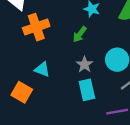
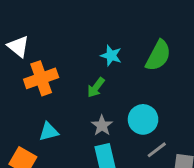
cyan triangle: (42, 69) -> (49, 132), turned -35

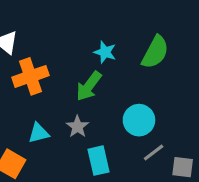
green arrow: (96, 87) -> (89, 86), size x1.4
gray star: (102, 126) -> (77, 127), moved

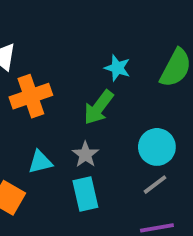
gray line: (154, 152) -> (155, 185), moved
cyan rectangle: (98, 161) -> (85, 194), moved

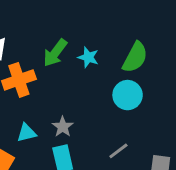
green arrow: (99, 107) -> (55, 53), moved
cyan circle: (157, 147) -> (128, 95), moved

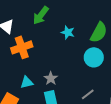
green arrow: (55, 53) -> (41, 15), moved

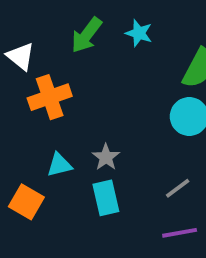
cyan star: (68, 32) -> (139, 33), moved

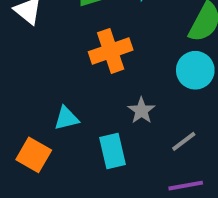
orange cross: (50, 97) -> (111, 51), moved
gray star: (106, 157) -> (141, 111), moved

